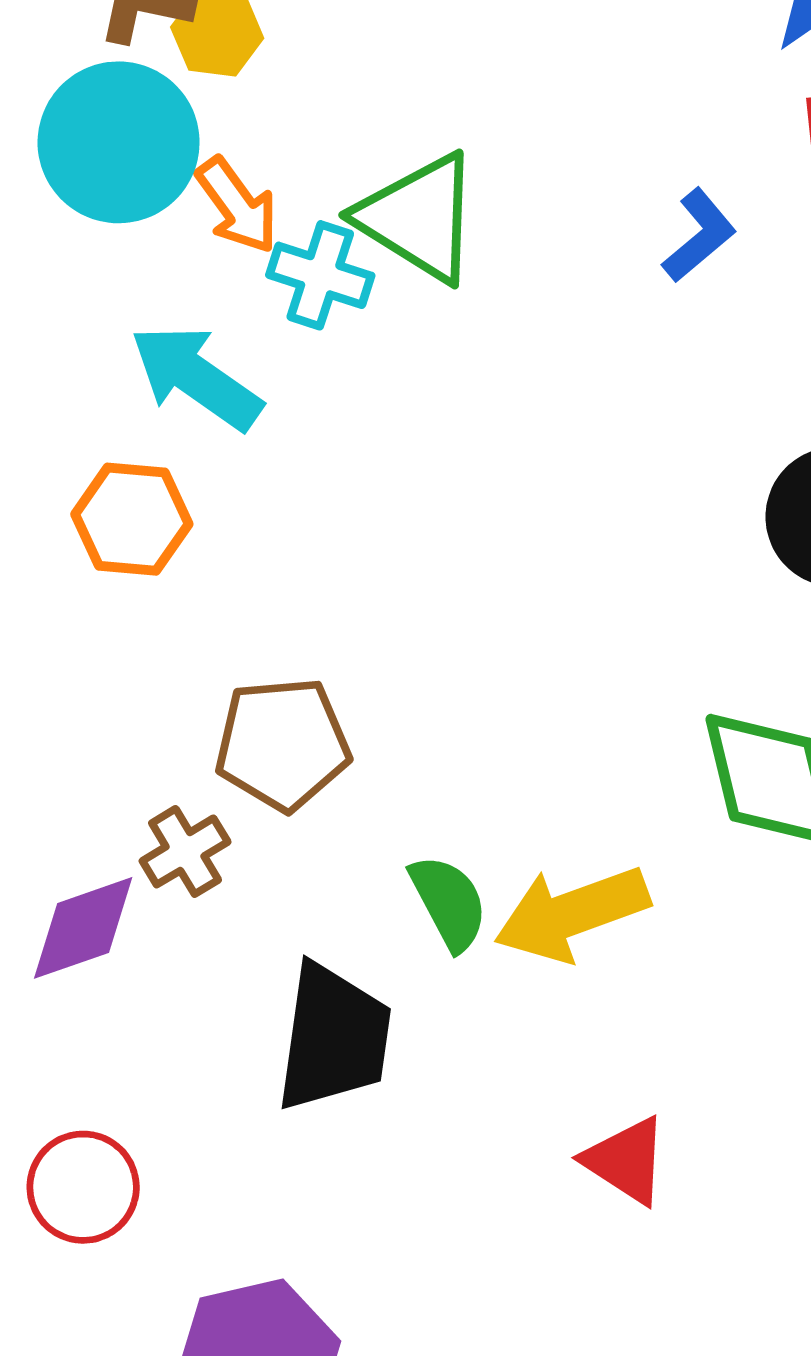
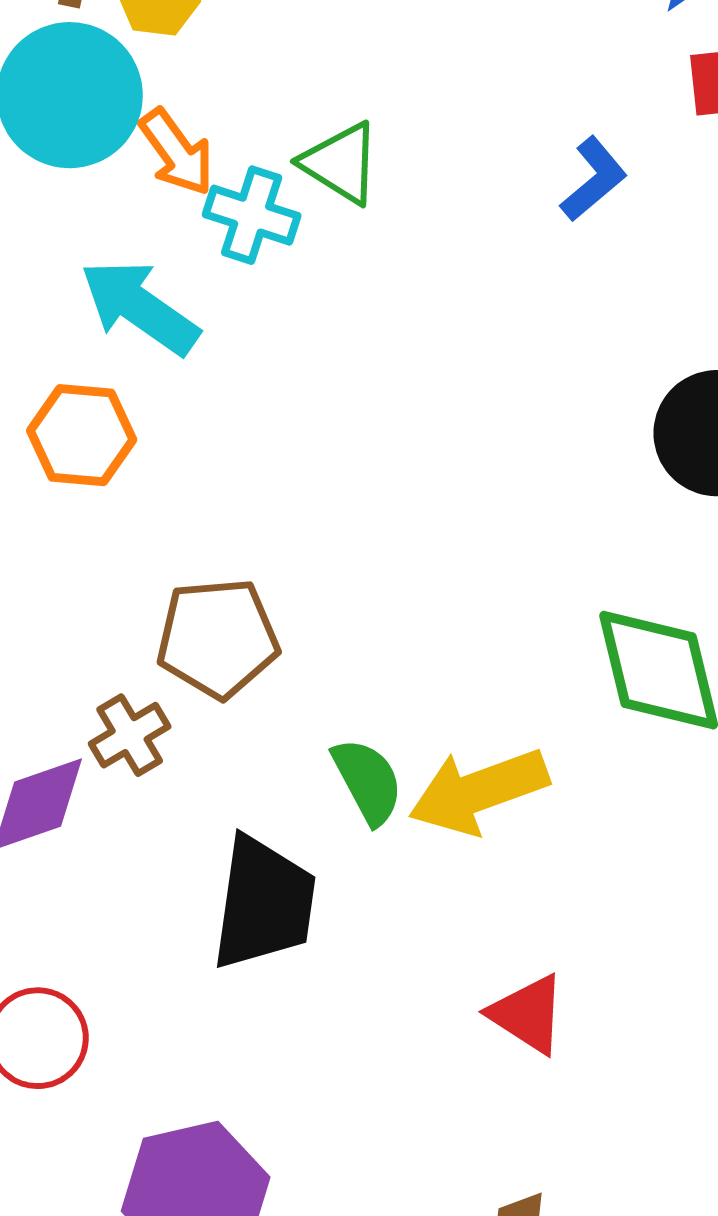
green triangle: (419, 218) -> (341, 163), size x0.7

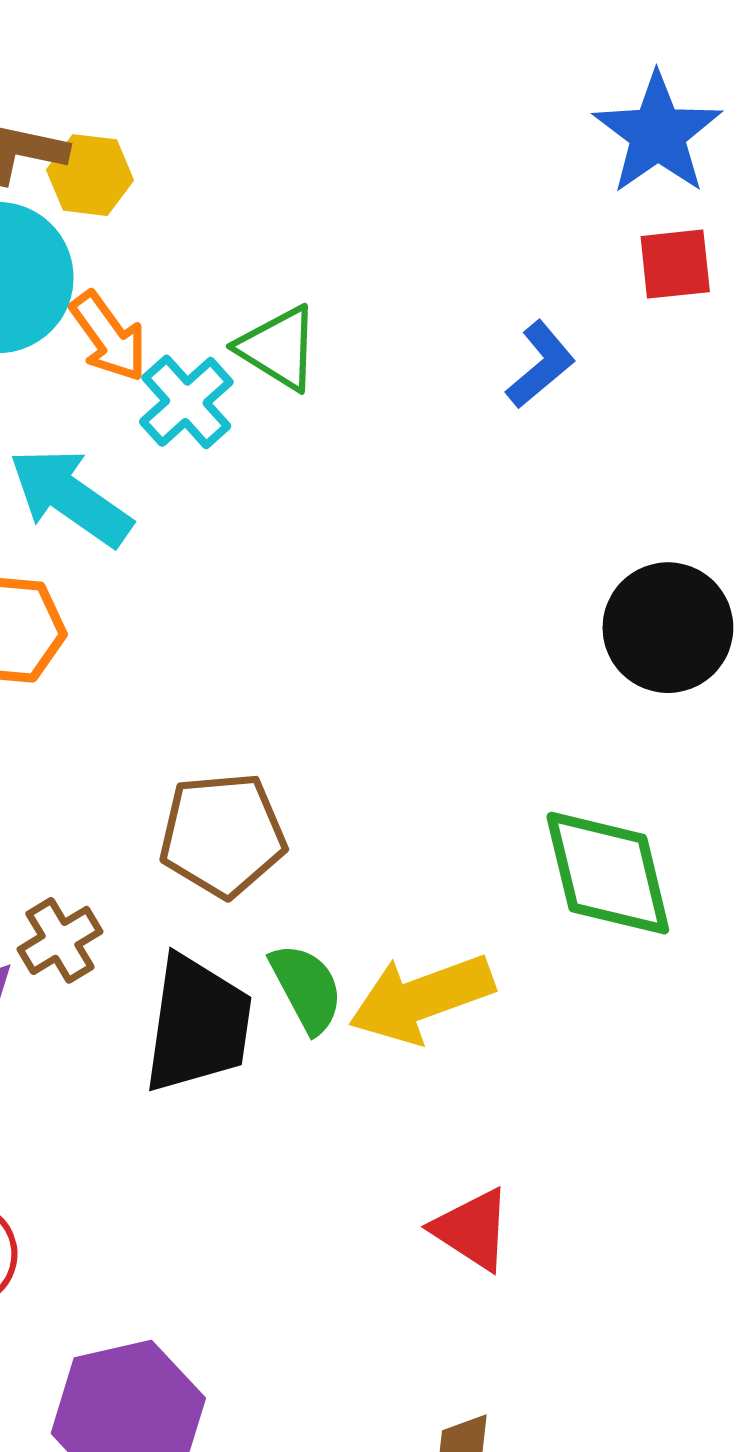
cyan cross: (252, 215) -> (186, 402), turned 30
brown pentagon: (218, 638) -> (223, 835), moved
black trapezoid: (264, 903) -> (198, 1024), moved

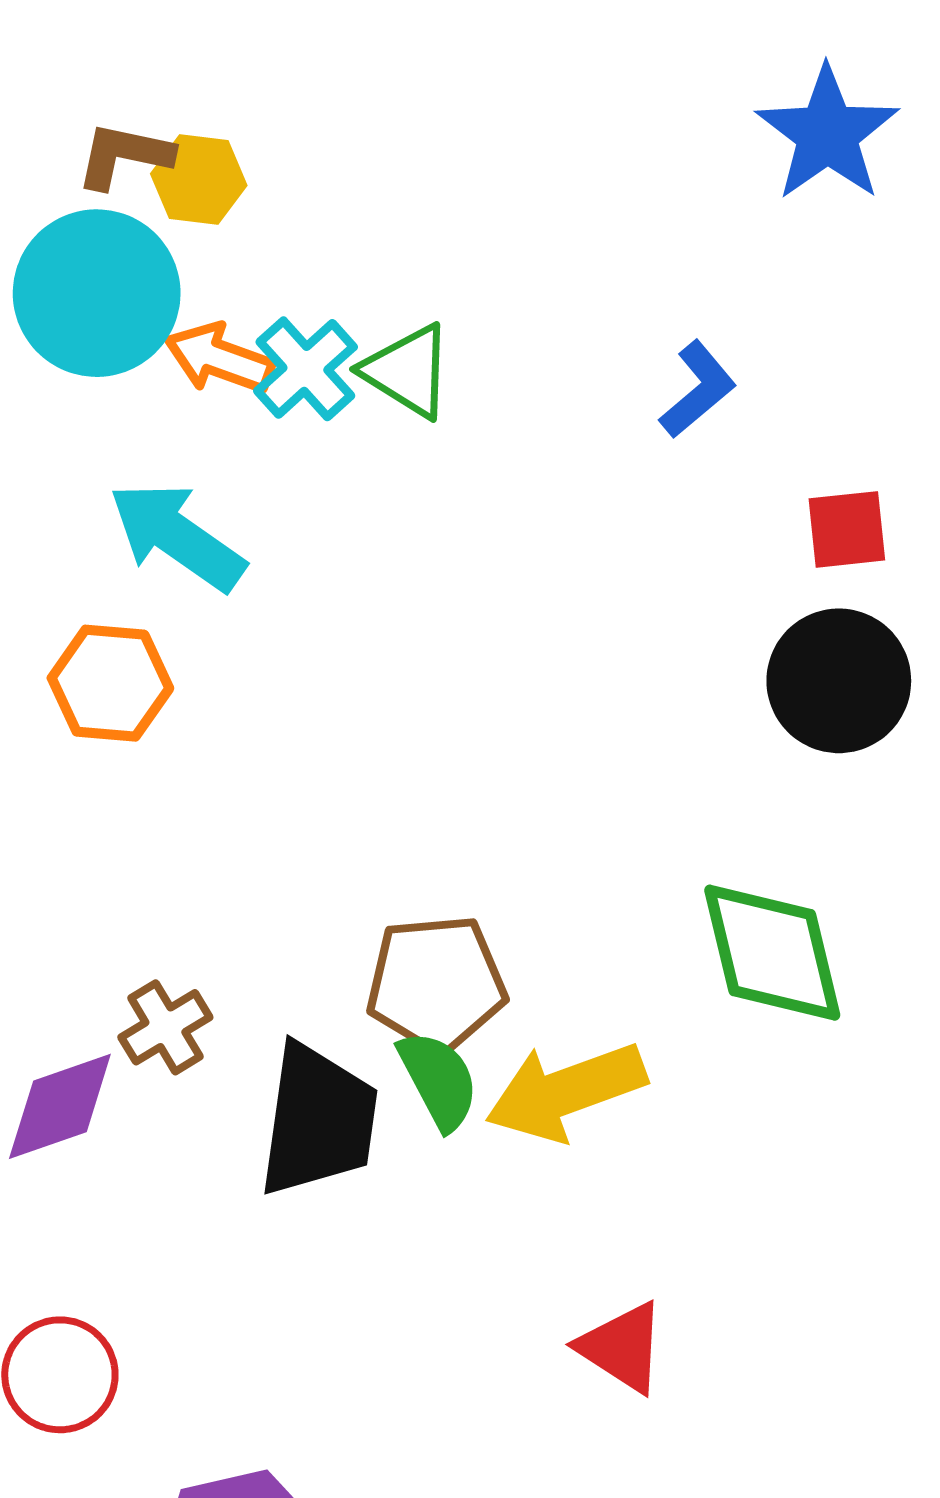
red square: (675, 264) -> (847, 529), moved
orange arrow: (109, 337) -> (219, 359), turned 146
cyan cross: (186, 402) -> (305, 369), moved
brown pentagon: (223, 835) -> (436, 984), moved

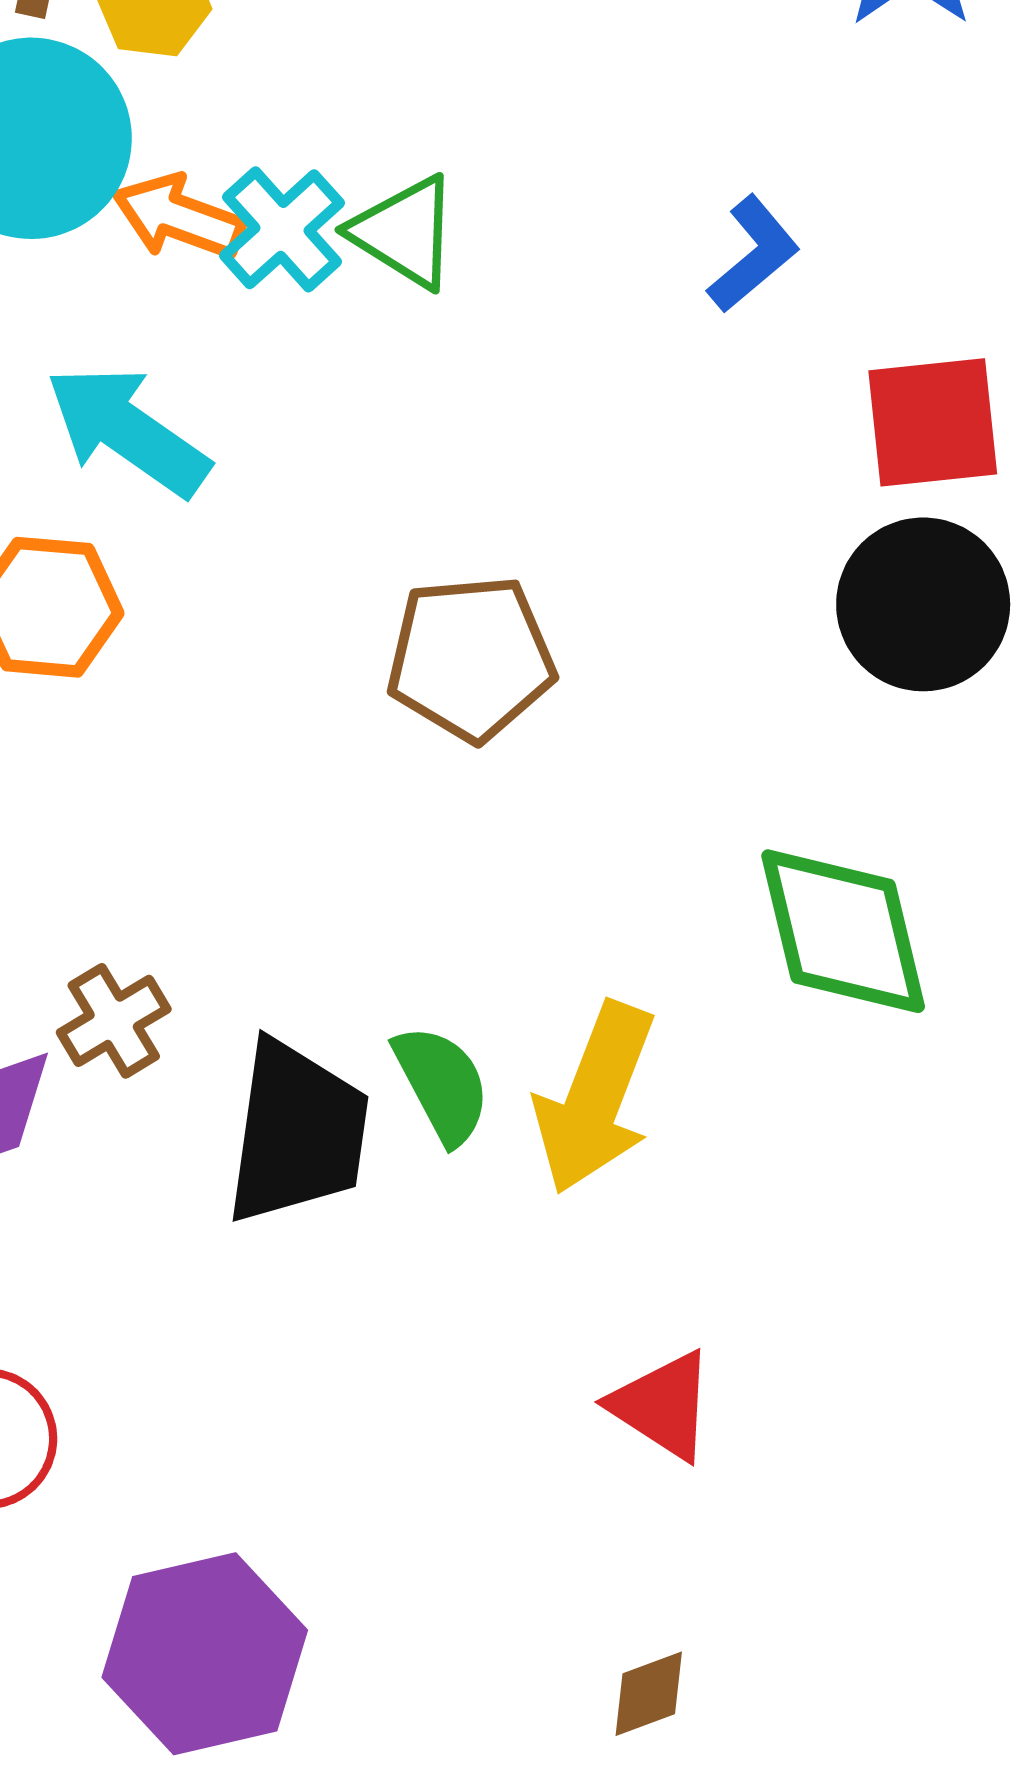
red square: (847, 529) -> (933, 422), size x1.4
brown pentagon: (436, 984) -> (471, 658), moved
yellow arrow: (566, 1092) -> (595, 1098), turned -49

